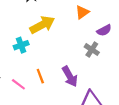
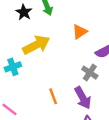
orange line: (40, 76) -> (53, 96), moved
purple arrow: (70, 76) -> (83, 98), moved

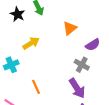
yellow arrow: (36, 45) -> (31, 43), size x0.7
orange line: (53, 96) -> (36, 87), moved

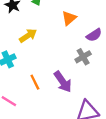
gray cross: (82, 65) -> (83, 57), turned 32
purple arrow: (77, 88) -> (63, 82), moved

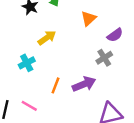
orange line: (35, 82) -> (55, 85), turned 49
purple arrow: (63, 82) -> (84, 84), turned -75

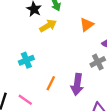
yellow arrow: (47, 38) -> (48, 26), moved
purple arrow: (84, 84) -> (77, 84), turned 115

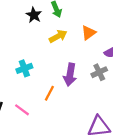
yellow arrow: (48, 26) -> (58, 36), moved
purple arrow: (77, 84) -> (70, 75), moved

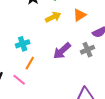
purple arrow: (70, 75) -> (62, 51), turned 36
orange line: (49, 93) -> (30, 63), moved

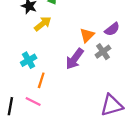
orange triangle: (80, 15) -> (87, 35), moved
yellow arrow: (53, 17) -> (43, 24), moved

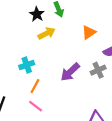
orange triangle: (87, 35) -> (89, 32), moved
pink line: (33, 101) -> (36, 106), moved

